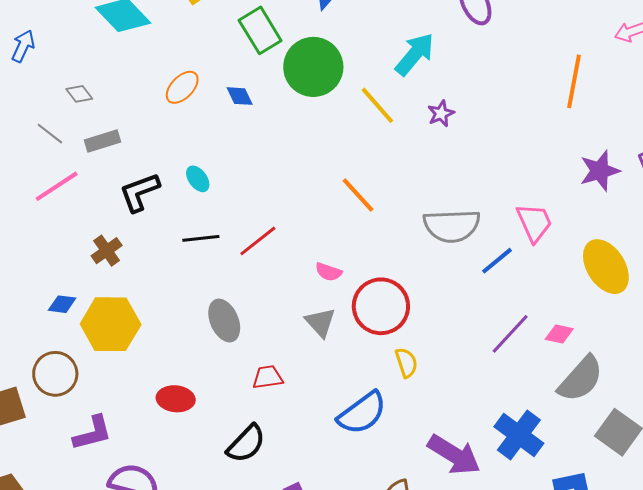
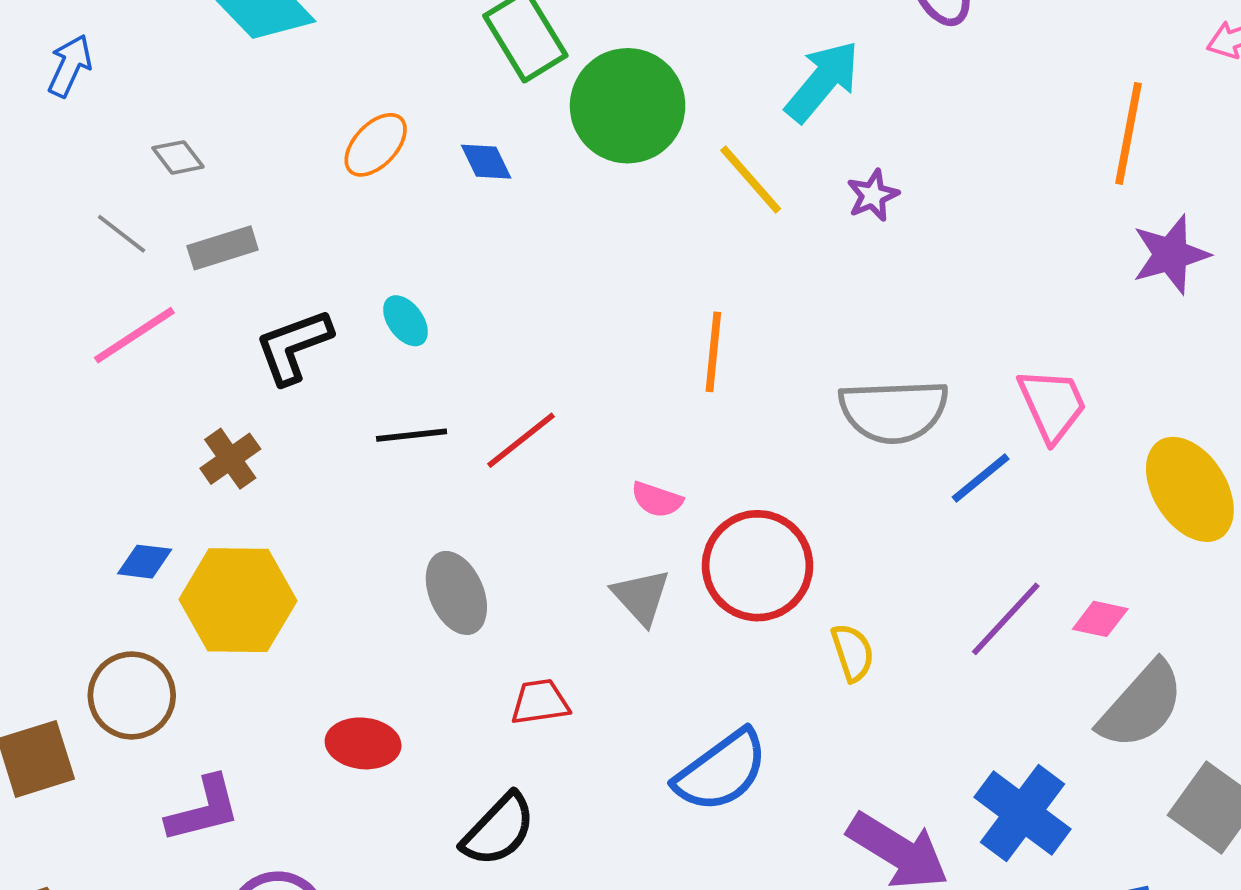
purple star: (600, 171) -> (1171, 255), moved
orange line: (358, 195) -> (713, 352), turned 48
yellow semicircle: (406, 363) -> (853, 653), moved

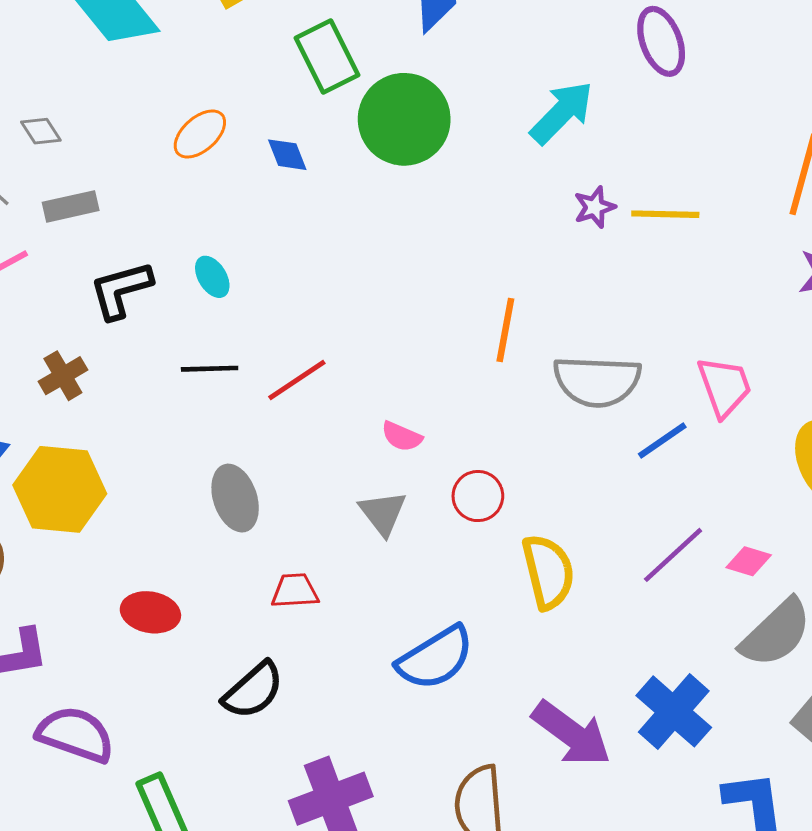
yellow line: (751, 180) -> (665, 214), moved, turned -52
orange line: (713, 352) -> (505, 330), moved
red circle: (757, 566) -> (478, 496), size x0.6
yellow semicircle: (853, 653) -> (548, 572), size x1.6

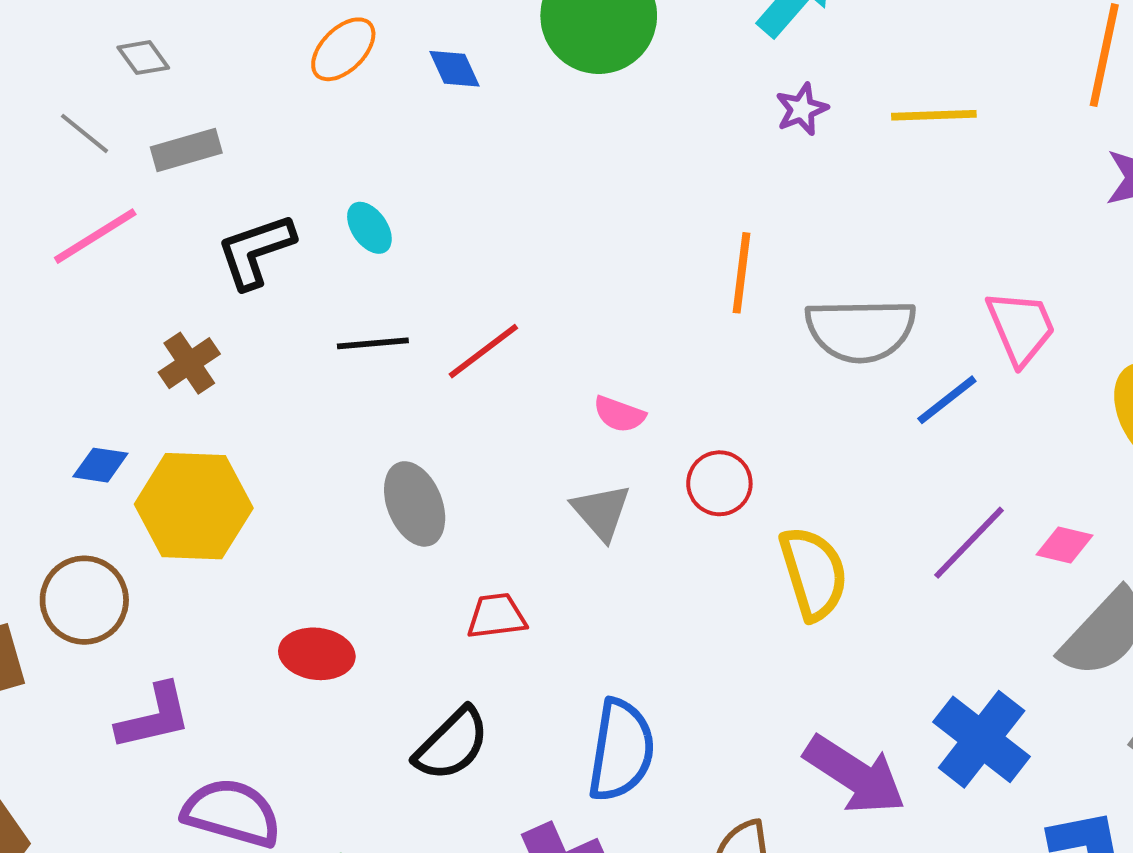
purple star: (595, 207) -> (802, 109), moved
blue semicircle: (435, 658) -> (621, 750), moved, turned -46

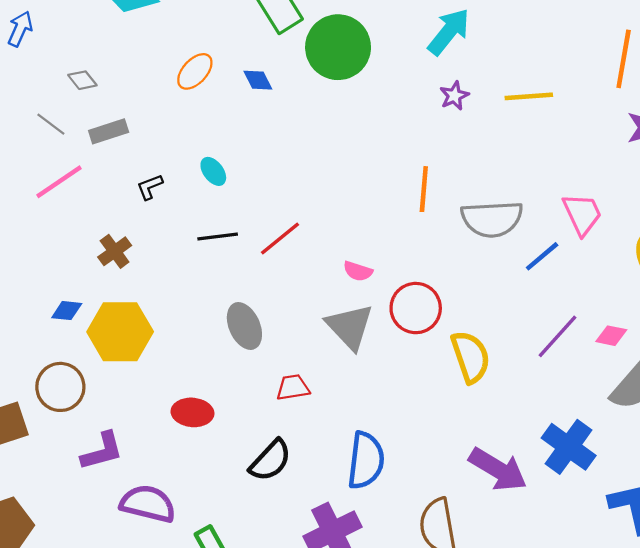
black L-shape: (256, 251) -> (150, 187), size x0.6
red circle: (719, 483) -> (416, 308), size x1.4
gray triangle: (601, 512) -> (350, 327), size x1.4

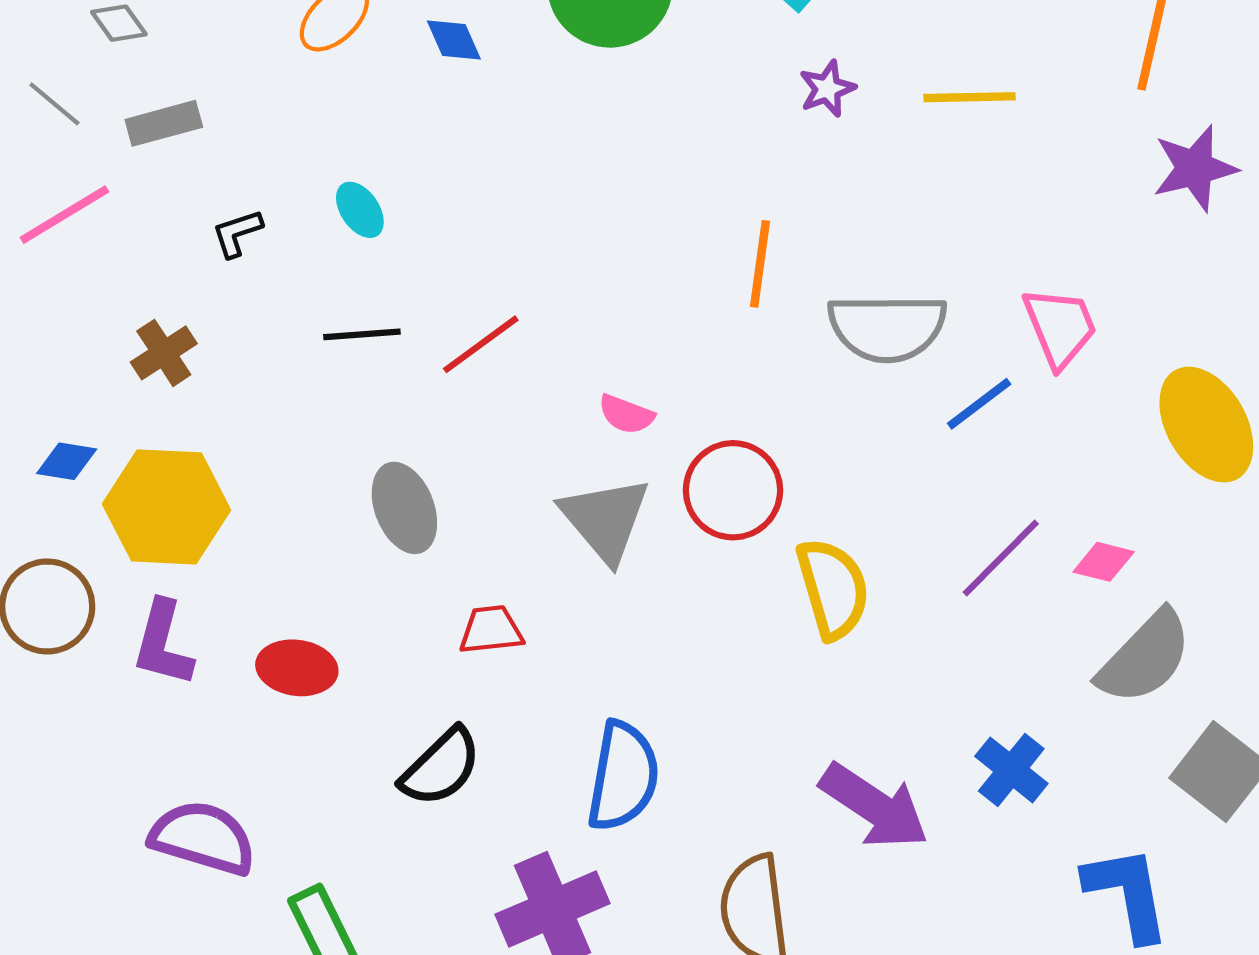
blue cross: (569, 447) -> (1011, 770), size x0.7
purple L-shape: (102, 451) -> (163, 643), moved, turned 117

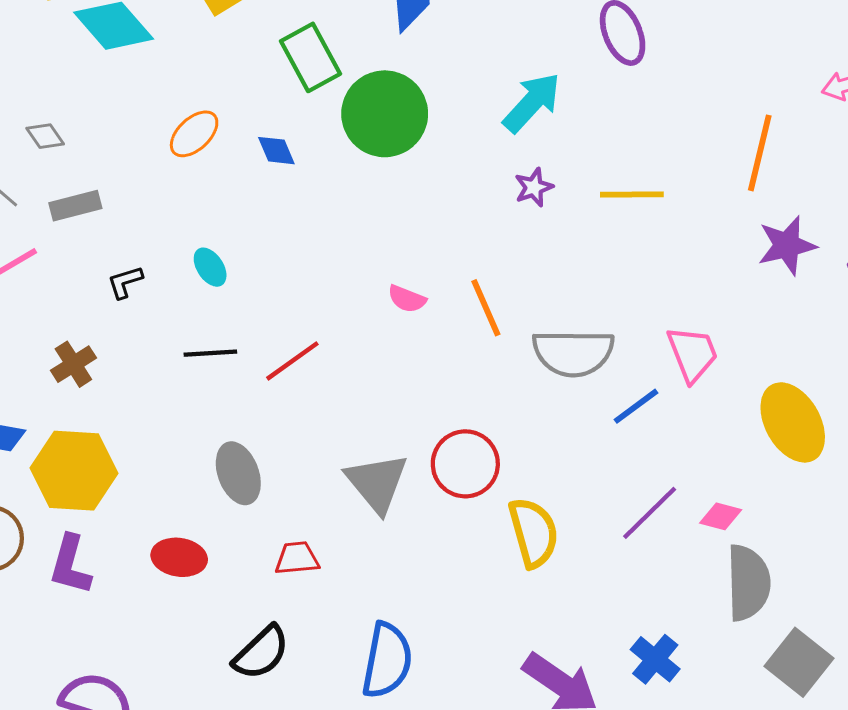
orange line: (760, 264) -> (486, 308), turned -32
pink semicircle: (626, 414) -> (407, 299), moved
gray semicircle: (1145, 657) -> (748, 583), turned -46
red ellipse: (297, 668) -> (179, 557), moved

